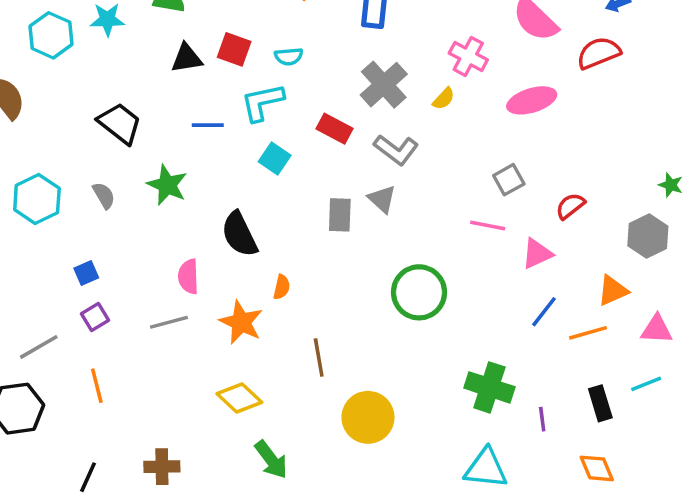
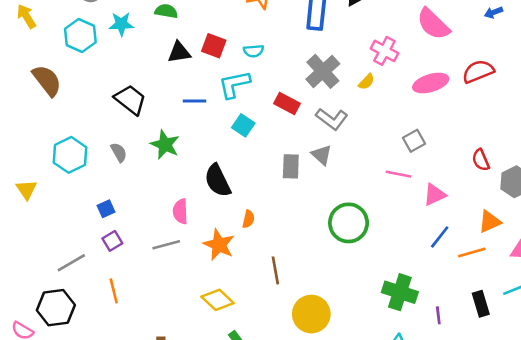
red semicircle: (599, 53) -> (478, 71), moved
red semicircle: (570, 206) -> (481, 160), moved, turned -75

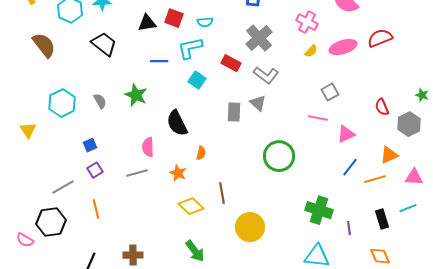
yellow semicircle: (366, 82) -> (311, 51), moved
black trapezoid: (130, 100) -> (104, 44), moved
orange star: (219, 245) -> (178, 173), size x0.7
yellow diamond: (218, 300) -> (191, 206), moved

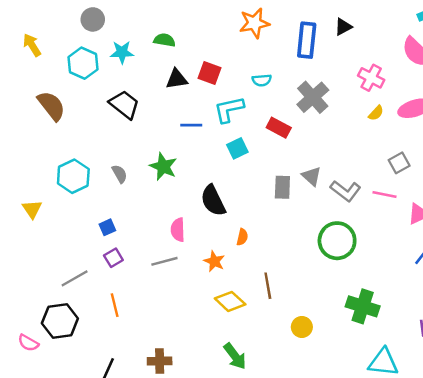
cyan semicircle: (205, 22) -> (262, 80), moved
gray L-shape: (266, 75) -> (346, 191), moved
cyan square: (197, 80) -> (237, 148), turned 30
green cross: (319, 210) -> (363, 306), moved
yellow circle: (250, 227) -> (302, 327), size x0.6

